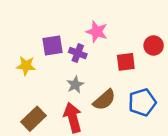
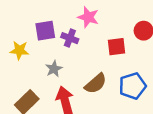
gray star: (75, 85) -> (54, 69), moved

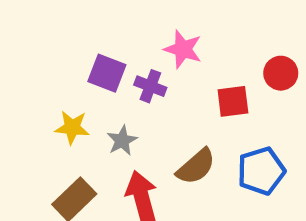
purple square: (45, 31) -> (107, 73), turned 30
yellow star: (19, 50) -> (72, 127), moved

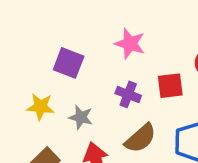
purple cross: (150, 86) -> (128, 94), moved
gray star: (122, 141) -> (81, 117), turned -30

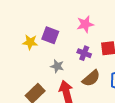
pink star: (130, 44) -> (85, 24), turned -30
yellow star: (40, 107) -> (30, 42), moved

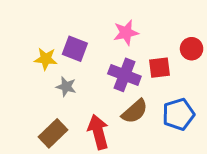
purple cross: (84, 53) -> (124, 75), size x1.5
gray star: (57, 66) -> (66, 87), moved

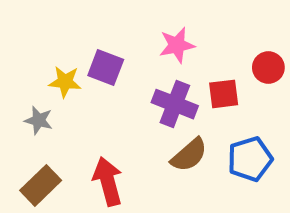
gray star: (66, 87) -> (39, 120), moved
red arrow: (98, 132) -> (108, 181), moved
brown rectangle: (53, 133) -> (41, 185), moved

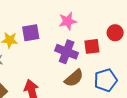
purple square: (106, 68) -> (31, 33), turned -30

